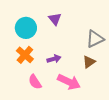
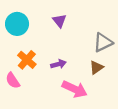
cyan circle: (26, 28) -> (17, 24), moved
pink semicircle: (35, 82) -> (13, 80), moved

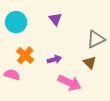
brown triangle: (96, 67) -> (90, 62), turned -40
pink semicircle: (13, 80) -> (12, 75), turned 140

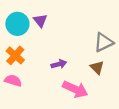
purple triangle: (55, 19) -> (40, 21), moved
orange cross: (25, 55) -> (15, 55), moved

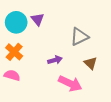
gray triangle: (104, 42) -> (79, 37), moved

